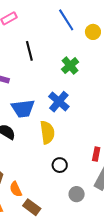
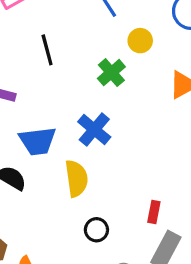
yellow circle: (93, 32) -> (140, 41), moved

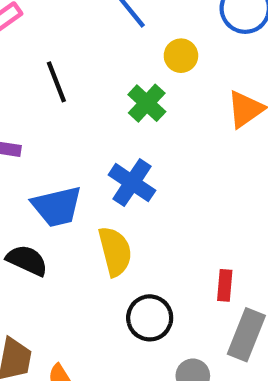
black circle: (96, 230) -> (150, 318), size x1.4

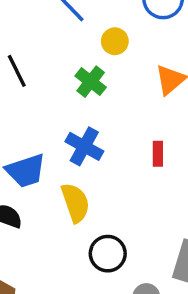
red rectangle: (225, 285) -> (158, 154), moved

